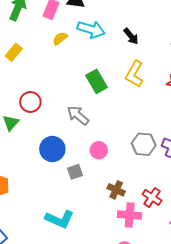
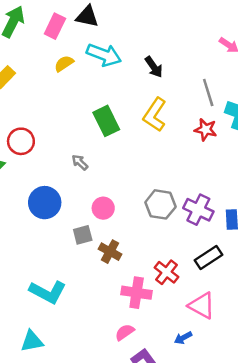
gray arrow: (78, 115) -> (80, 162), size x0.6
gray square: (75, 172) -> (83, 235), moved
brown cross: (116, 190) -> (110, 252), moved

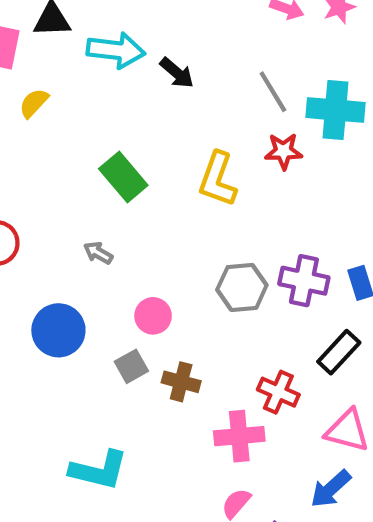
cyan arrow: (104, 55) -> (116, 50), moved
yellow L-shape: (155, 115) -> (218, 179), moved
blue arrow: (183, 338) -> (331, 489), size x1.5

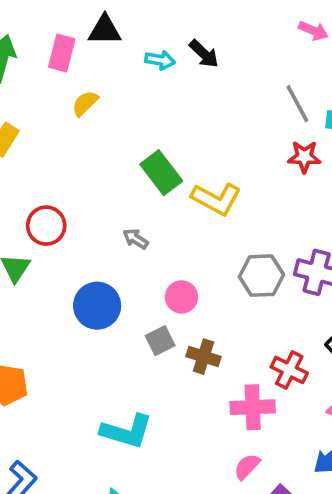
cyan arrow: (116, 50) -> (160, 60), size x0.6
black arrow: (177, 73) -> (204, 54), moved
yellow L-shape: (218, 179) -> (216, 199), moved, turned -84

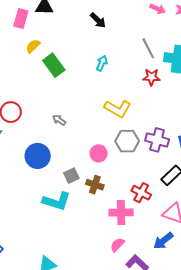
cyan arrow: (160, 60) -> (102, 63), moved, turned -77
green rectangle: (161, 173) -> (54, 65), moved
yellow L-shape: (216, 199) -> (118, 109), moved
pink circle: (181, 297) -> (99, 153), moved
cyan L-shape: (127, 431) -> (57, 201), moved

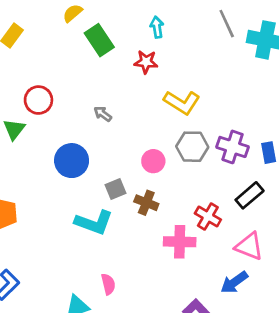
cyan arrow: (102, 63) -> (157, 27), moved, turned -35
red star: (151, 77) -> (146, 62), moved
pink semicircle: (117, 245) -> (108, 284), moved, turned 119

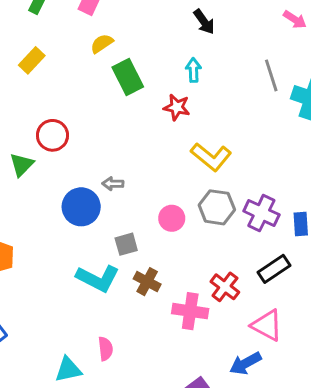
gray arrow: (103, 114) -> (113, 184), moved, turned -42
brown cross: (146, 203) -> (147, 282), moved

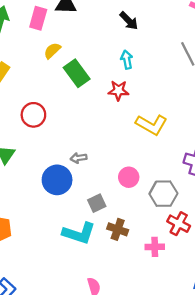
red circle: (52, 135) -> (33, 115), moved
gray hexagon: (217, 207) -> (163, 194), moved
pink cross: (190, 311) -> (155, 247), size x0.7

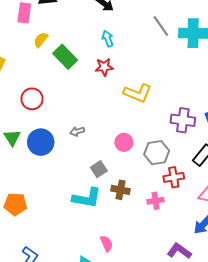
blue circle: (57, 180) -> (41, 142), moved
red cross: (179, 224) -> (174, 177), turned -30

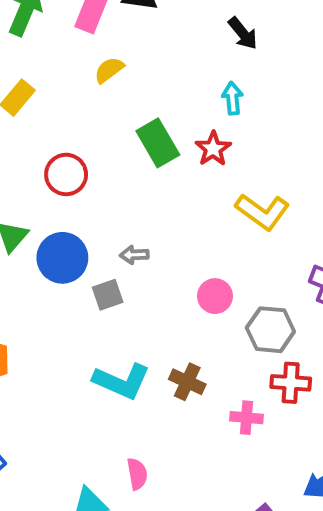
green rectangle: (65, 57) -> (158, 143), moved
red star: (104, 67) -> (213, 149), turned 30
gray square: (99, 169) -> (108, 295), moved

